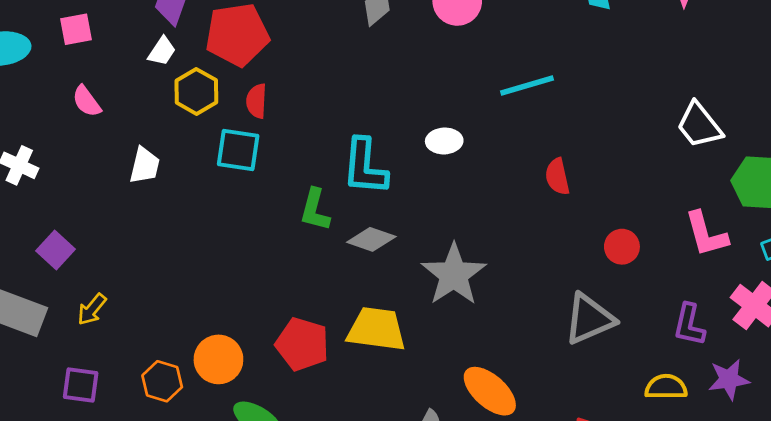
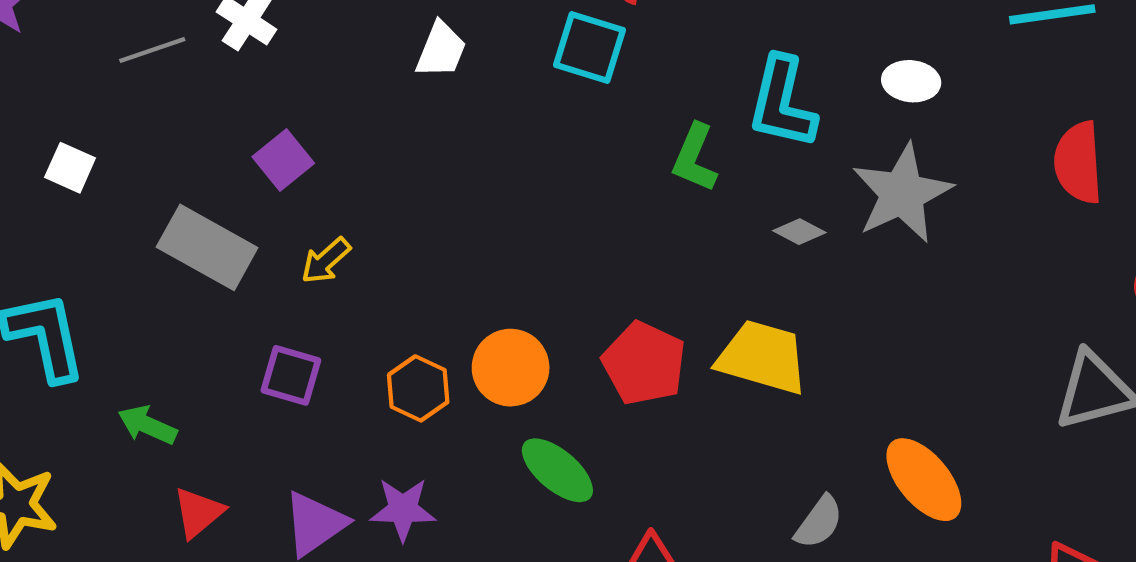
red semicircle: (557, 177) -> (1078, 163), size x1.4
gray diamond: (371, 239) -> (799, 232), moved, size x0.7
gray star: (454, 275) -> (902, 193), moved

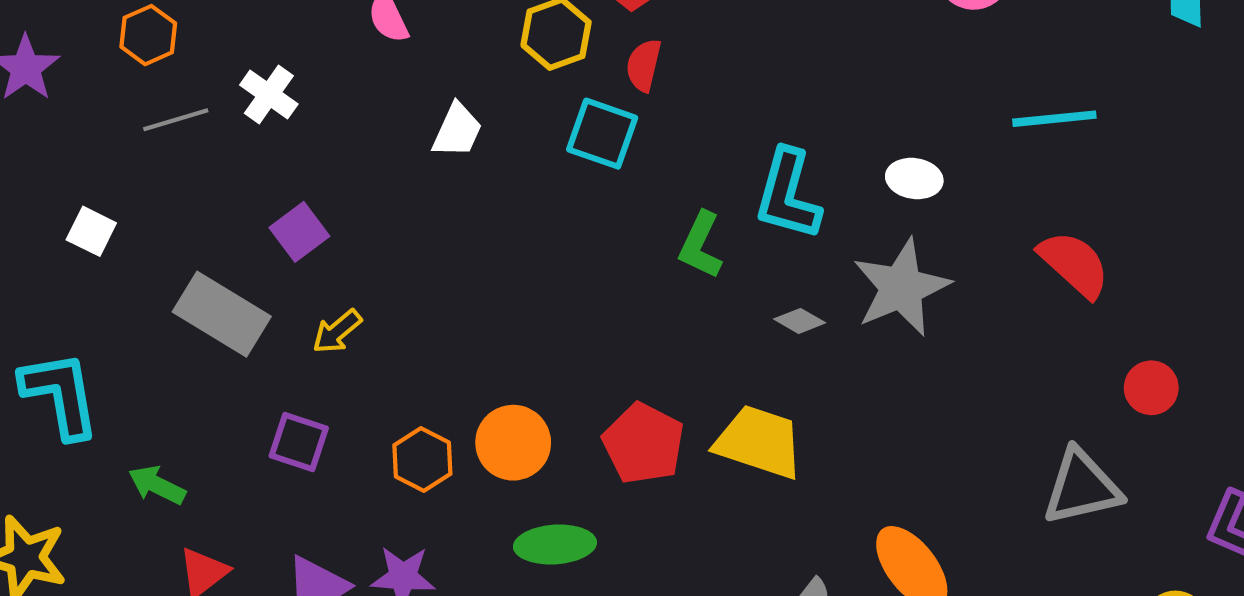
red semicircle: (1078, 163) -> (1074, 264), turned 134
green ellipse: (557, 470) -> (555, 544), turned -46

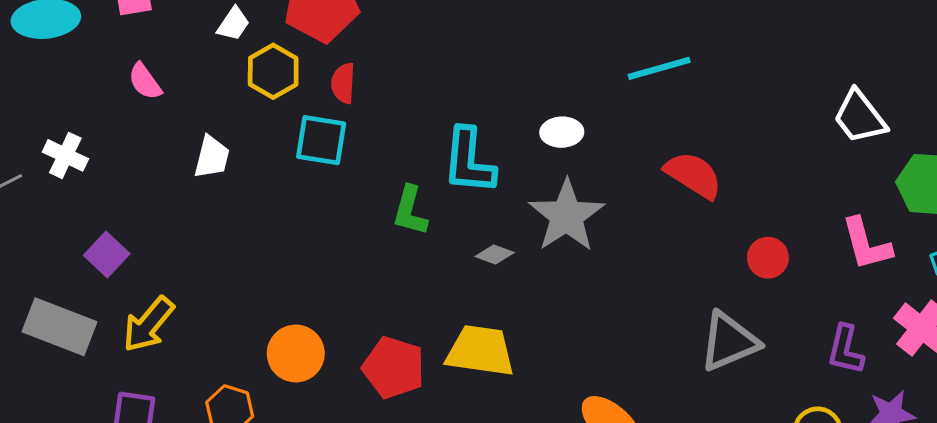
yellow arrow: (337, 331) -> (148, 324), size x1.5
orange circle: (513, 443) -> (296, 353), moved

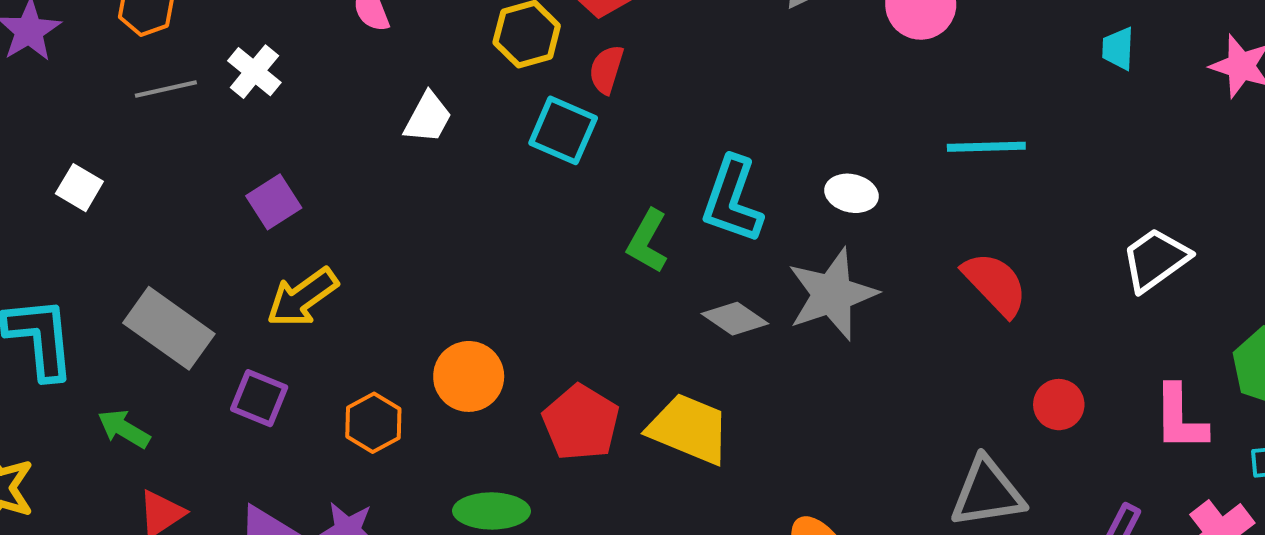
white trapezoid: (860, 117) -> (1155, 260), moved, turned 78
gray diamond: (495, 255) -> (735, 319), size x1.4
gray rectangle: (59, 327) -> (169, 328), moved

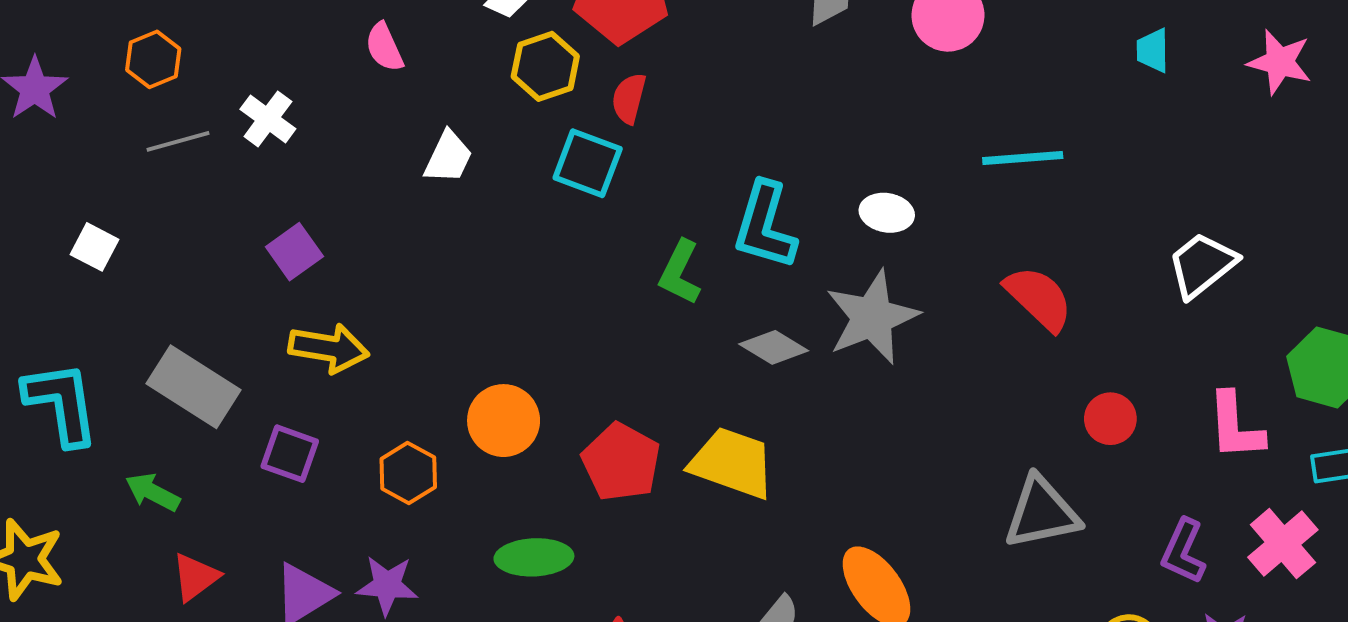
yellow arrow: (302, 297) -> (329, 348), turned -132

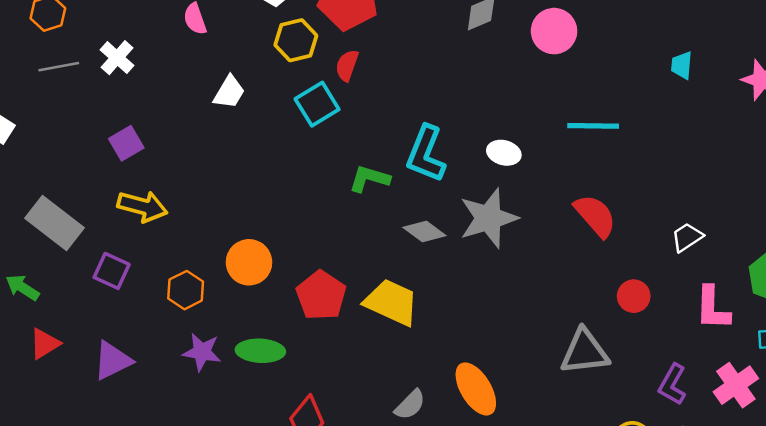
cyan square: (588, 163) -> (317, 104), turned 33
white trapezoid: (1202, 265) -> (687, 237), moved, size x0.7
green L-shape: (680, 272) -> (369, 179), turned 75
purple star: (387, 585) -> (202, 352), moved

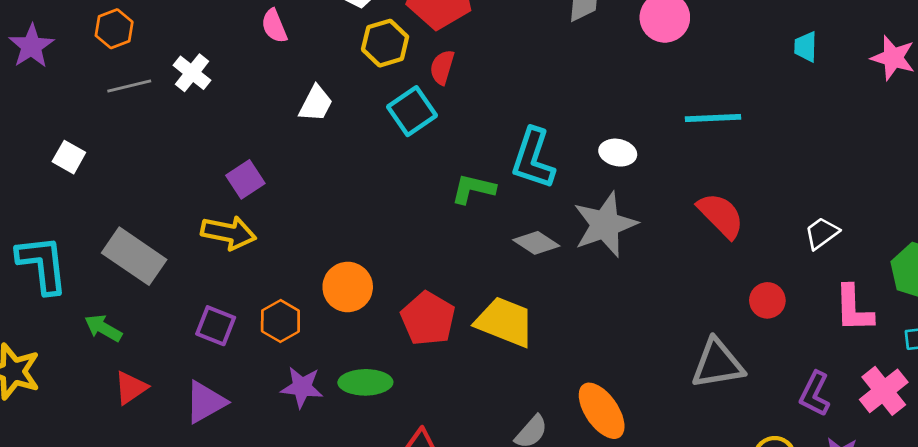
purple square: (126, 143) -> (245, 179), moved
purple square: (112, 271) -> (216, 326), moved

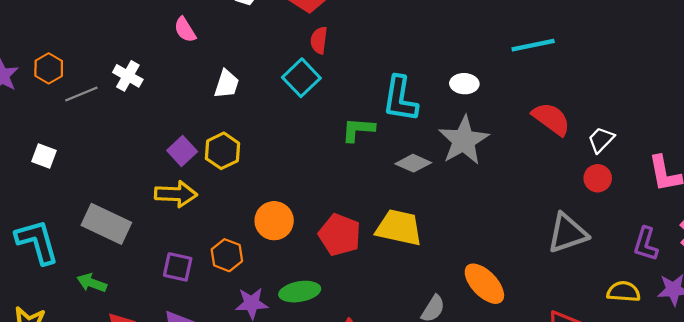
orange hexagon: (114, 29) -> (49, 68), moved
yellow hexagon: (385, 43) -> (222, 151), moved
white trapezoid: (822, 233) -> (601, 140), moved

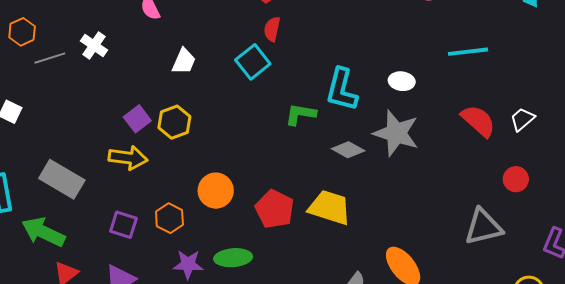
gray star: (464, 140) -> (396, 133), turned -30
white trapezoid: (601, 140) -> (522, 119), moved
green arrow: (92, 283) -> (43, 232), size x1.6

